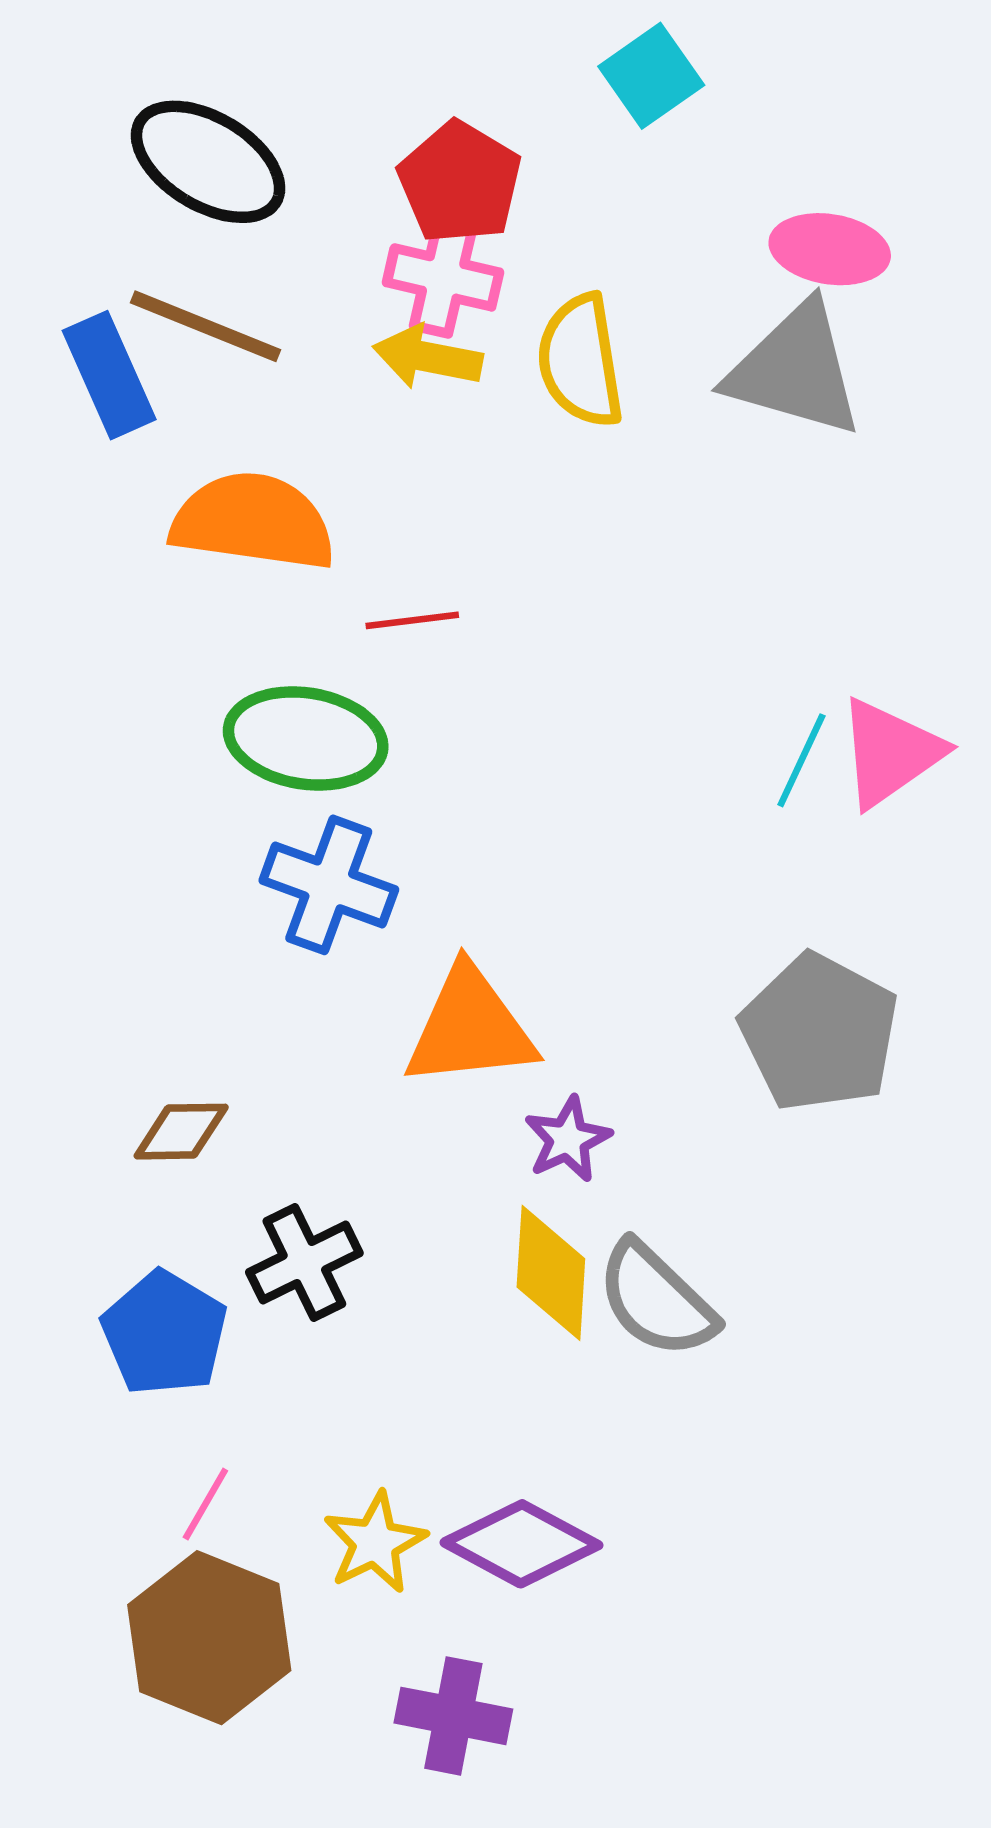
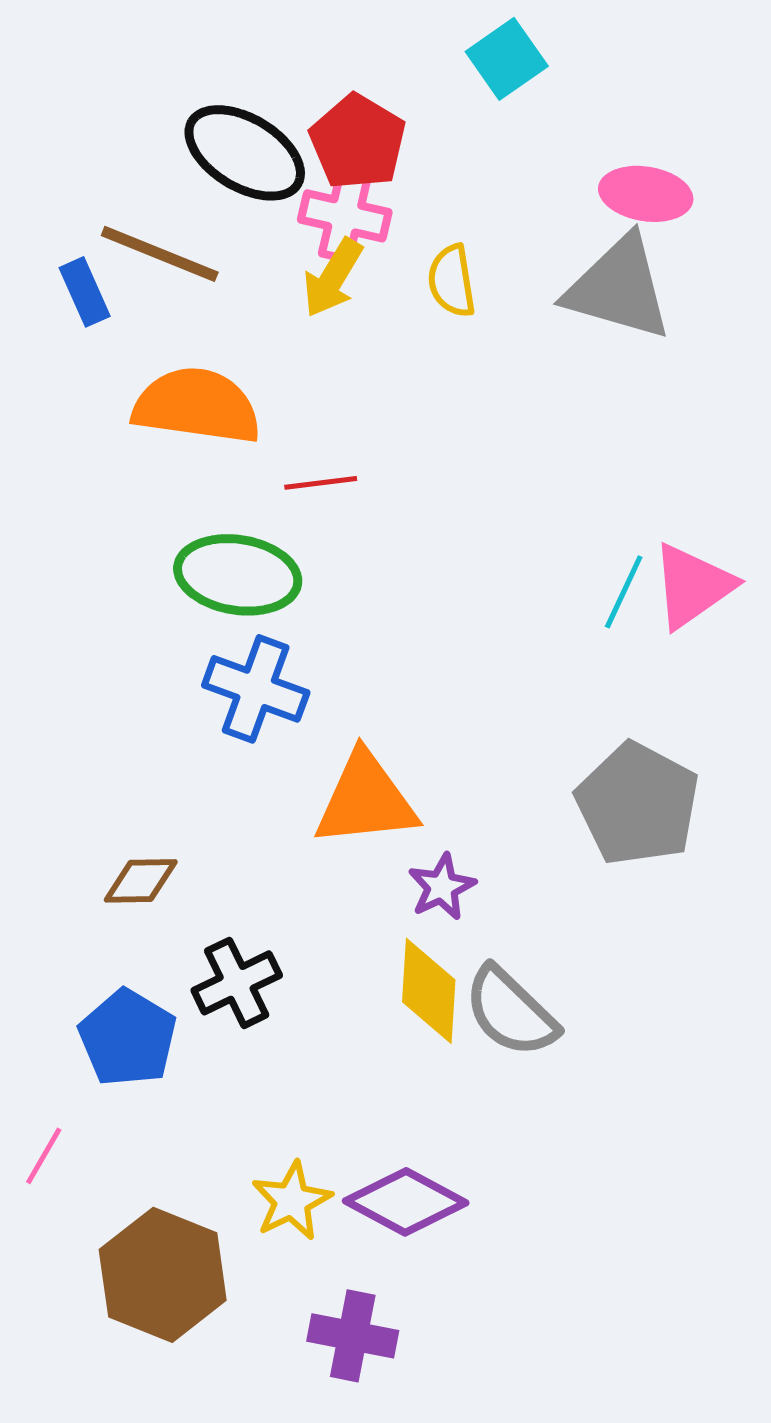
black ellipse: (208, 162) -> (245, 153), moved
yellow arrow: (428, 357) -> (333, 278), turned -70
yellow semicircle: (581, 361) -> (452, 281), size x0.7
blue rectangle: (109, 375) -> (85, 292), size x0.7
pink line: (205, 1504) -> (44, 1156), moved

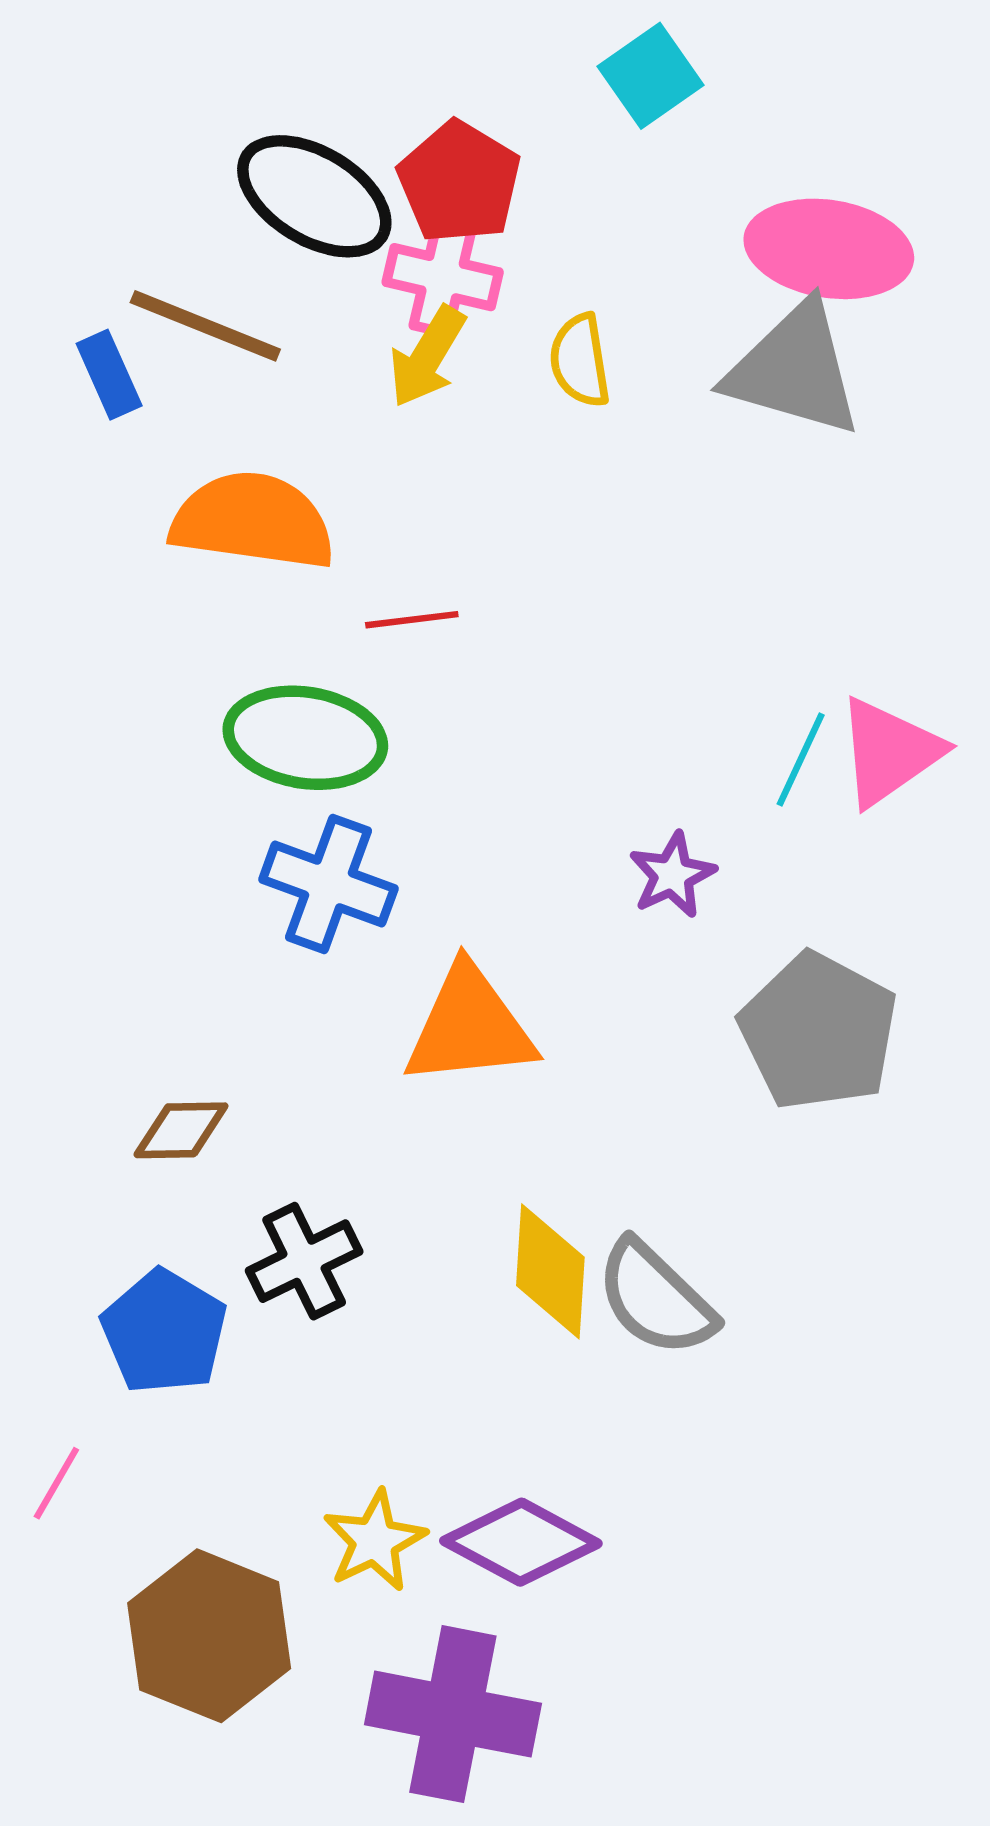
pink ellipse: (646, 194) -> (829, 249), size x1.4
purple star: (442, 887) -> (672, 875), moved
purple cross: (353, 1336) -> (453, 1714), size x1.5

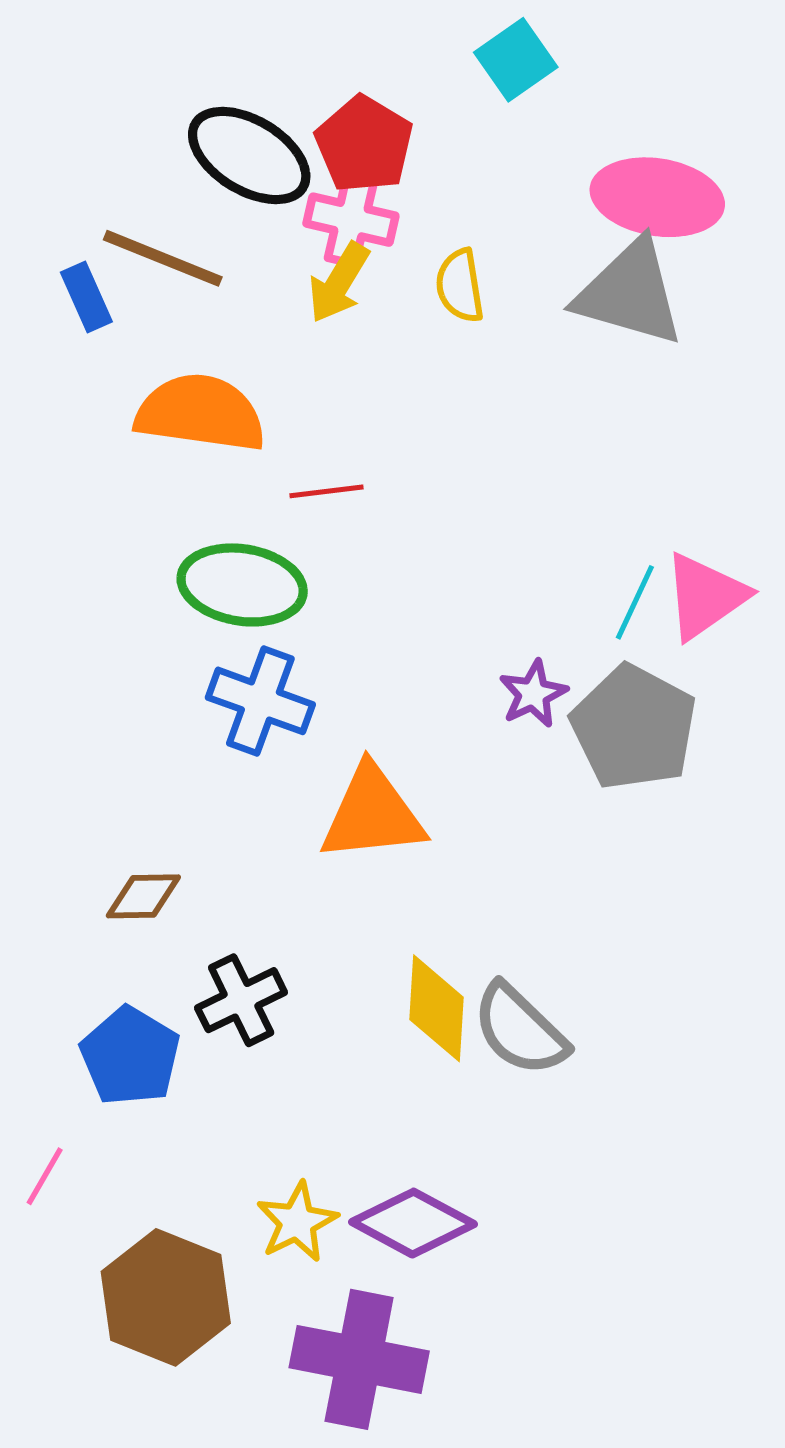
gray pentagon: (819, 1032) -> (634, 727), moved

